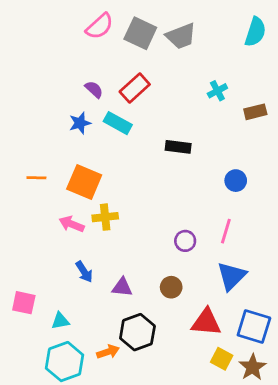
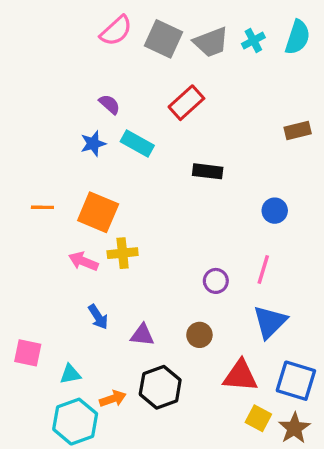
red rectangle: (135, 88) -> (186, 103), moved
cyan cross: (217, 91) -> (253, 41), moved
orange arrow: (108, 352) -> (113, 399), moved

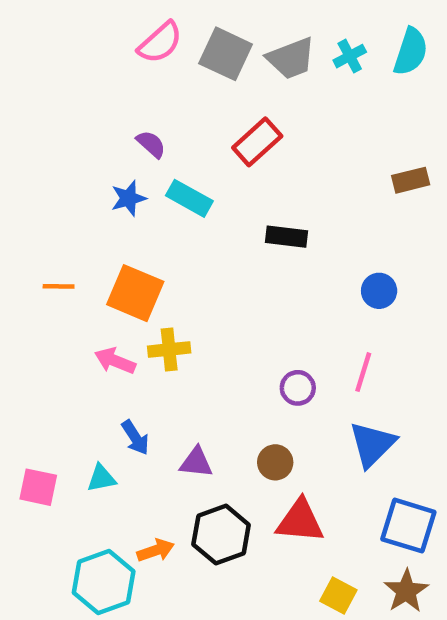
cyan triangle: (70, 374) -> (101, 478), moved
red triangle: (240, 376) -> (300, 521), moved
yellow square: (258, 418) -> (338, 596), moved

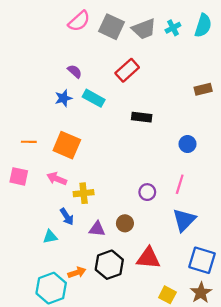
yellow cross: (169, 350) -> (84, 193), moved
brown circle: (275, 462) -> (125, 223), moved
pink square: (38, 487) -> (19, 176), moved

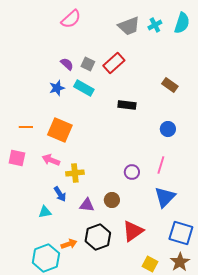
gray square: (112, 27) -> (88, 64), moved, size x0.6
brown rectangle: (203, 89) -> (170, 85), moved, turned 49
red triangle: (148, 258) -> (133, 231), turned -40

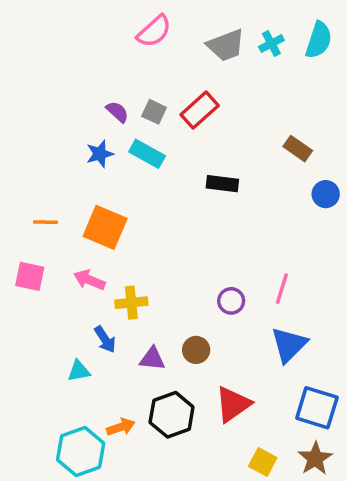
pink semicircle: (71, 19) -> (154, 31), moved
blue circle: (168, 129) -> (326, 194), moved

